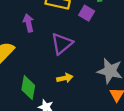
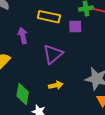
purple square: (87, 13) -> (75, 27), turned -32

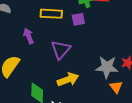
yellow arrow: (56, 85) -> (68, 80), size x1.5

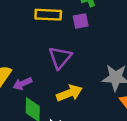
purple arrow: (28, 36) -> (22, 84), moved, turned -91

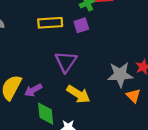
yellow arrow: (69, 93) -> (78, 94), turned 60

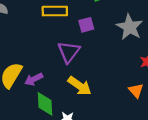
purple square: (81, 25) -> (86, 25), moved
gray star: (120, 75) -> (130, 27), moved, turned 30

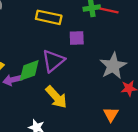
gray star: (130, 27) -> (113, 66), moved
green diamond: (45, 104) -> (29, 70), moved, turned 60

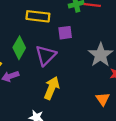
green diamond: (29, 70) -> (19, 48), moved, turned -35
yellow arrow: (56, 97) -> (52, 88), turned -110

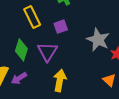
yellow rectangle: (38, 16) -> (32, 17), turned 70

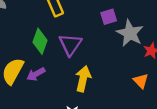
purple square: (61, 27) -> (109, 17), moved

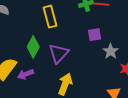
gray star: (130, 33) -> (111, 51), size x0.7

